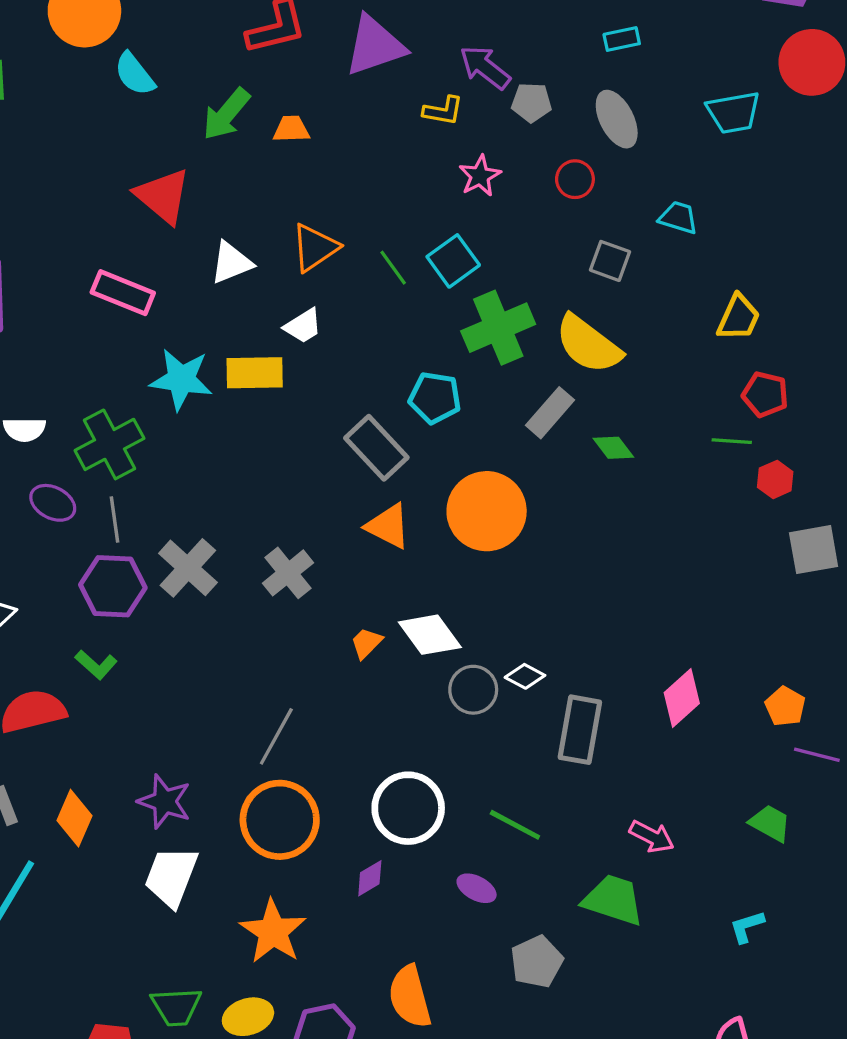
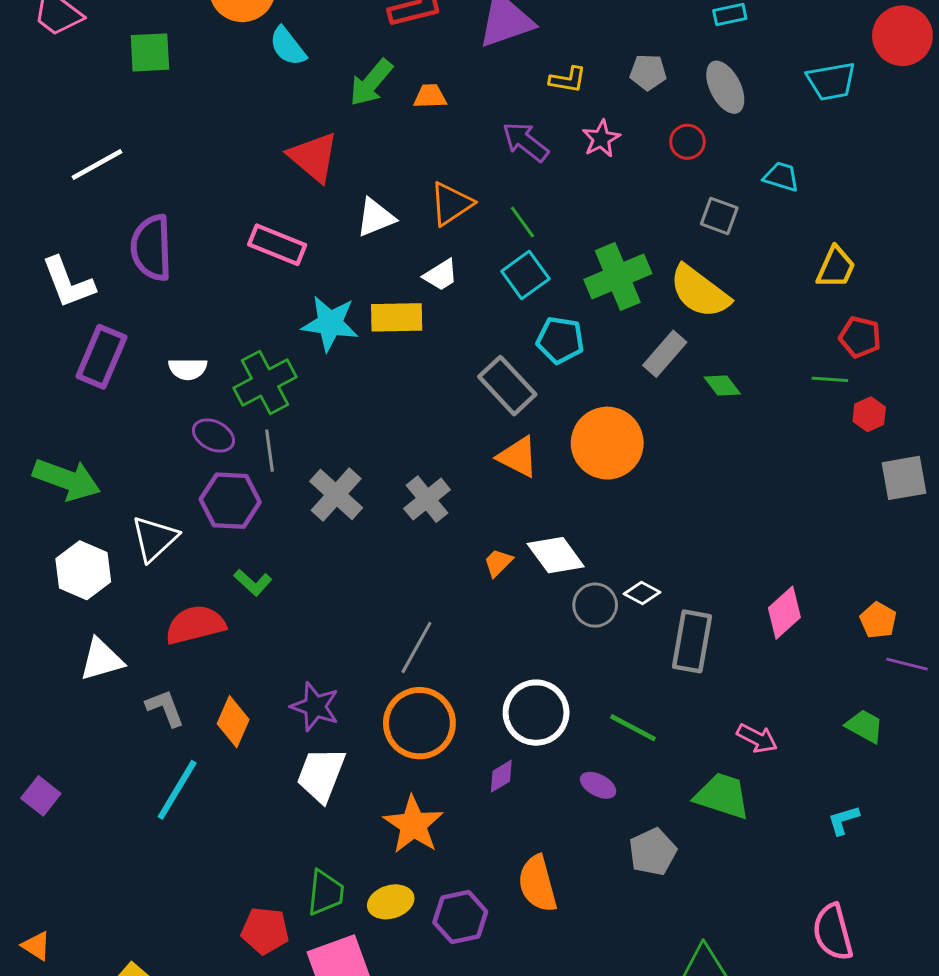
purple arrow: (485, 67) -> (525, 142), moved
cyan square: (453, 261) -> (525, 275), moved
purple hexagon: (113, 586) -> (230, 501), moved
green trapezoid: (176, 1007) -> (326, 893), turned -81

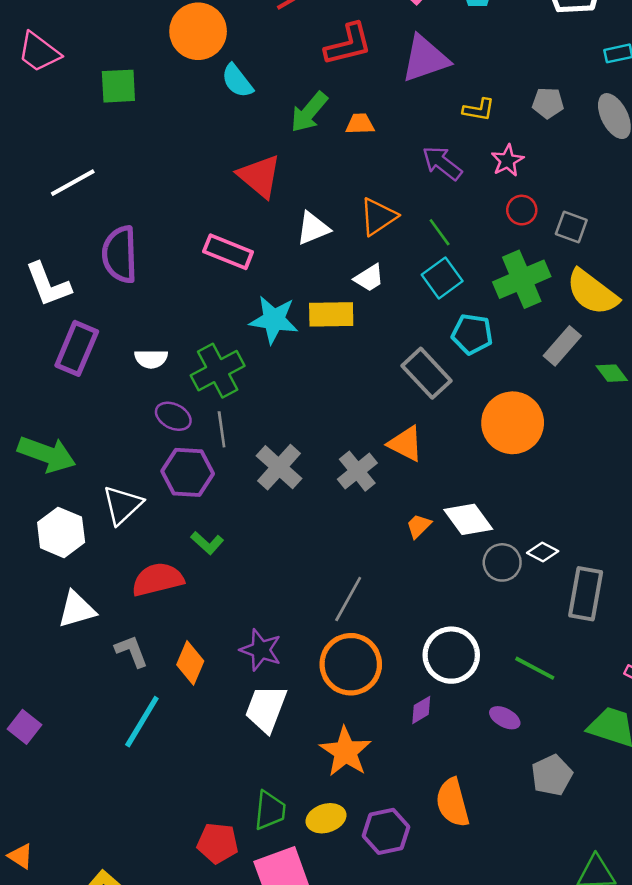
red circle: (687, 142) -> (522, 210), moved
gray square: (719, 216) -> (571, 227), moved
orange triangle: (518, 457) -> (406, 444), moved

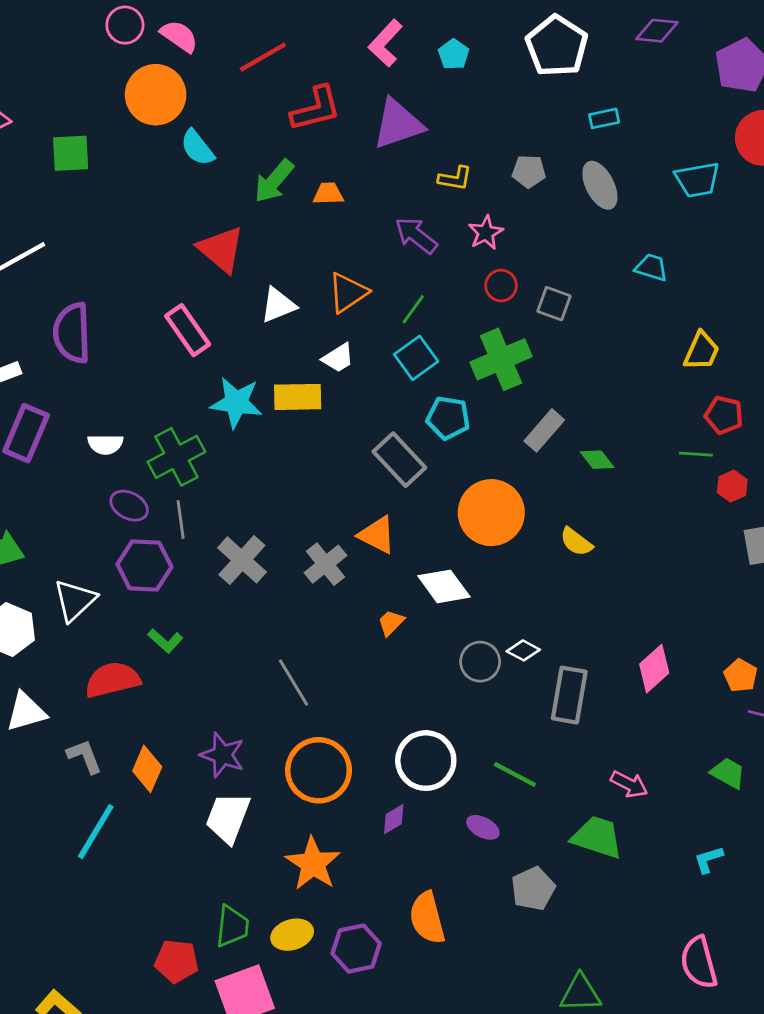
green line: (440, 232) -> (413, 309), turned 72
pink rectangle: (228, 252) -> (188, 330), turned 33
yellow semicircle: (592, 292) -> (576, 542), moved, size x0.6
white diamond: (468, 519) -> (444, 586), moved
gray line: (348, 599) -> (293, 683), moved, turned -60

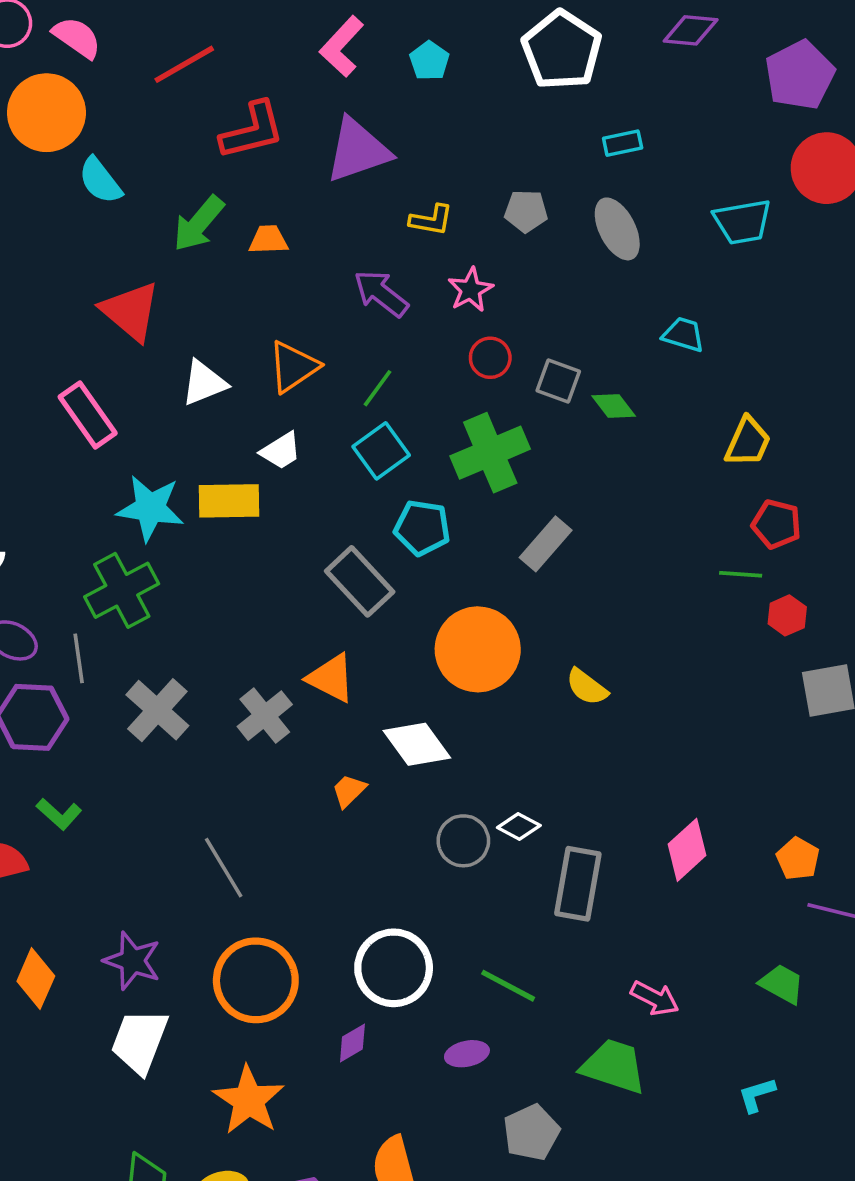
green cross: (176, 457) -> (122, 590), moved
green diamond: (597, 460) -> (614, 406), moved
purple ellipse: (483, 827) -> (467, 1054), turned -40

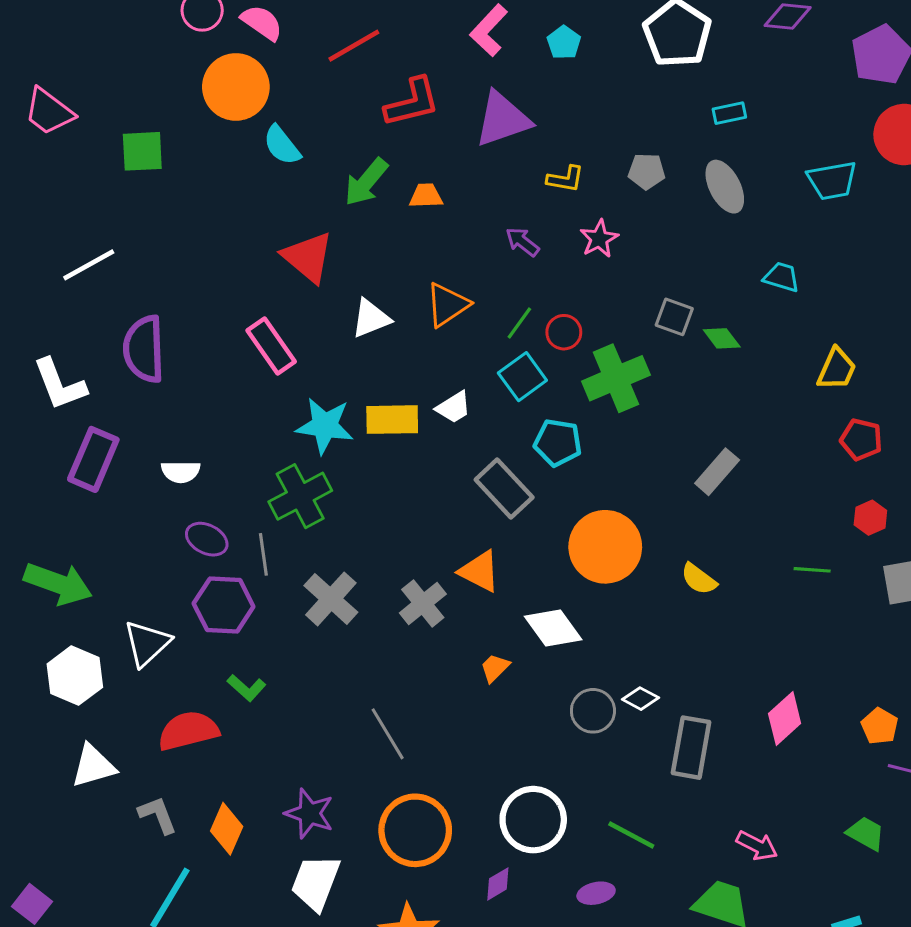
purple arrow: (381, 293) -> (522, 242), size x0.7
red circle: (490, 358) -> (564, 332), moved
white trapezoid: (281, 451) -> (453, 407), moved
gray rectangle: (546, 544) -> (717, 472), moved
green line: (741, 574) -> (812, 570), moved

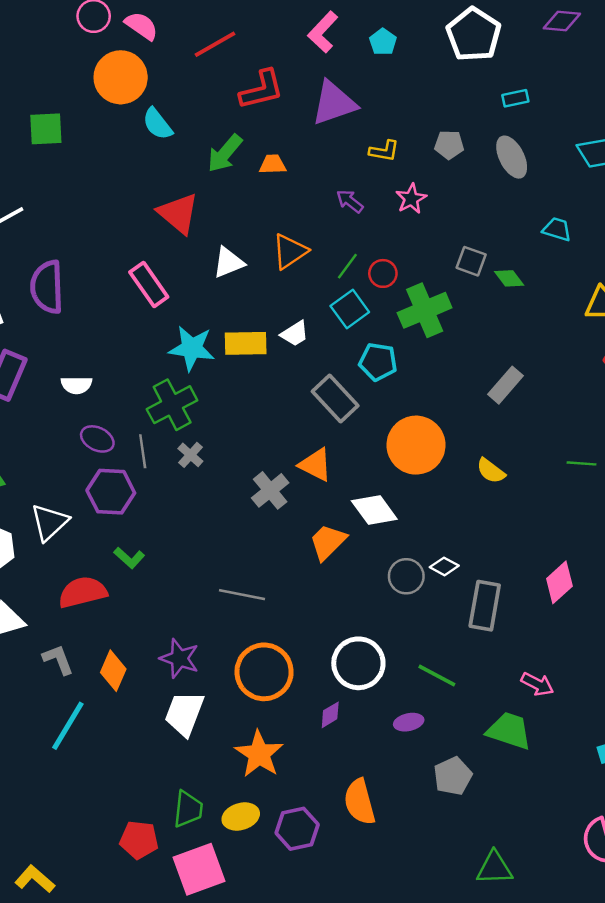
gray cross: (331, 599) -> (190, 455), moved, size x0.6
orange trapezoid: (495, 668) -> (328, 542), size x1.6
gray line: (388, 734) -> (242, 595), turned -48

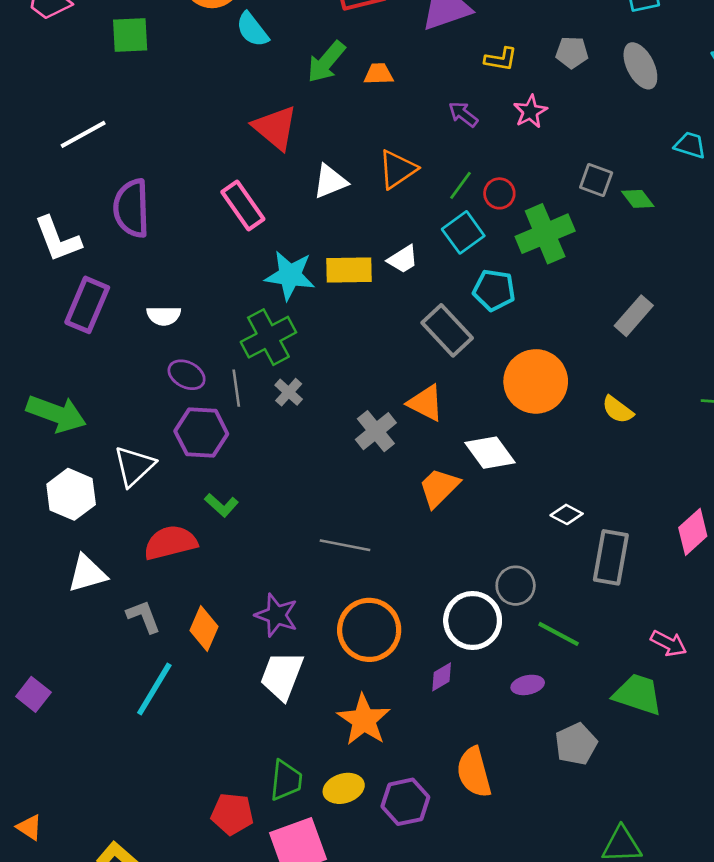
gray circle: (406, 576) -> (516, 586), moved

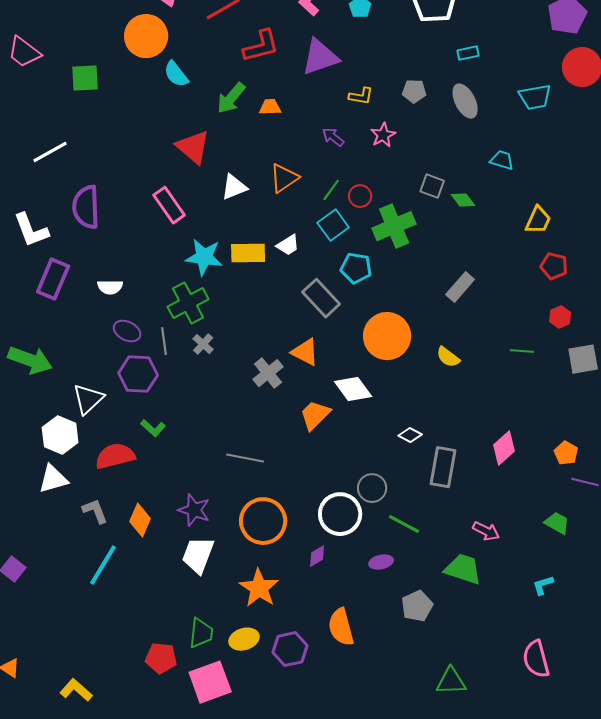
white hexagon: (71, 494) -> (60, 435), moved

